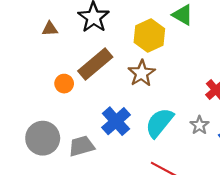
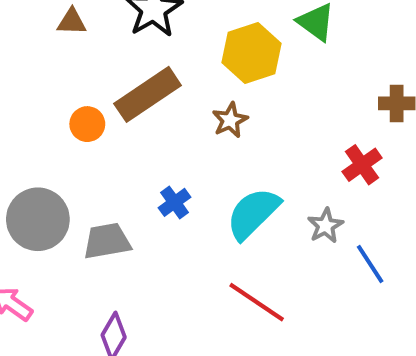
brown star: (142, 73) -> (230, 120), size x0.7
blue cross: (116, 121) -> (174, 202), size x0.6

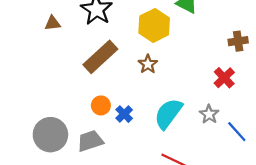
orange circle: (87, 124) -> (101, 105), moved

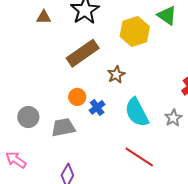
brown star: (148, 64) -> (116, 75), moved
cyan semicircle: (168, 114) -> (137, 112), turned -72
gray circle: (50, 135) -> (28, 117), size x0.7

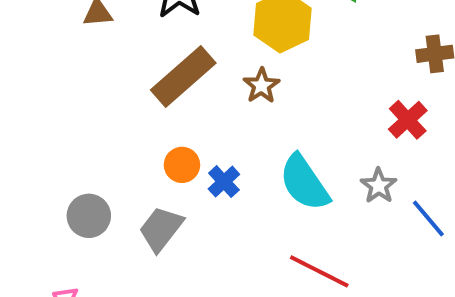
brown star: (116, 75) -> (261, 86), moved
gray trapezoid: (63, 127) -> (161, 229), turned -35

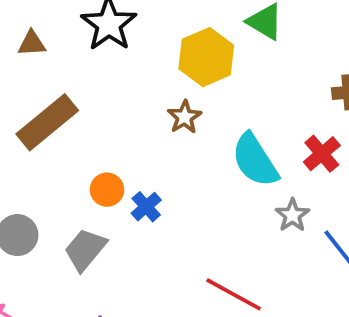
brown rectangle: (183, 76) -> (47, 122), moved
cyan semicircle: (304, 183) -> (255, 160), moved

